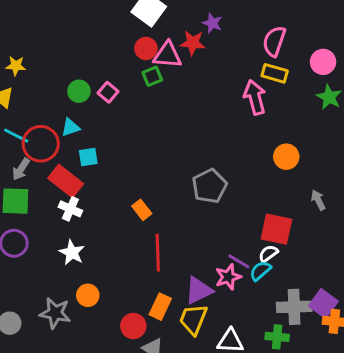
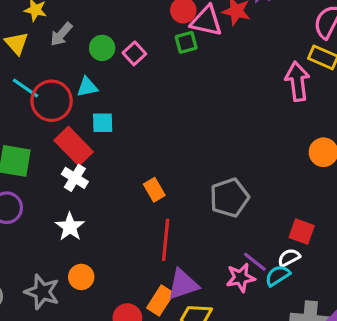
gray arrow: (21, 169) -> (61, 34), moved
gray pentagon: (210, 186) -> (229, 198), moved
red square: (276, 229) -> (302, 232), size x0.7
purple triangle: (199, 290) -> (183, 284), moved

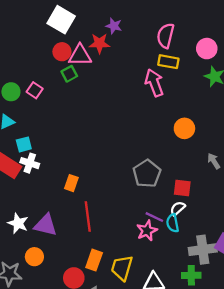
white cross: (75, 178) -> (30, 163), moved
orange rectangle: (154, 190) -> (71, 183), turned 63
gray pentagon: (229, 198) -> (147, 174), moved
cyan semicircle: (277, 276) -> (173, 223), turned -54
purple triangle: (183, 284) -> (46, 225), moved, turned 45

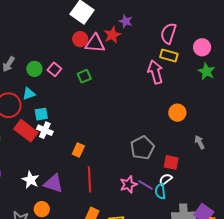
red star: (99, 43) -> (112, 35), turned -30
green square: (69, 74) -> (84, 76), moved
pink star: (147, 231) -> (128, 184), moved

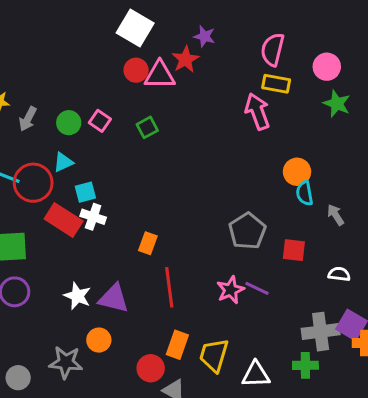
white semicircle: (166, 179) -> (339, 274), moved, turned 48
cyan semicircle: (160, 191) -> (305, 193), moved

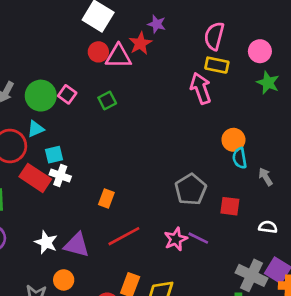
green circle: (69, 123) -> (41, 96), size x1.5
red line: (169, 287) -> (124, 236), turned 68
gray cross: (321, 332) -> (252, 275), turned 32

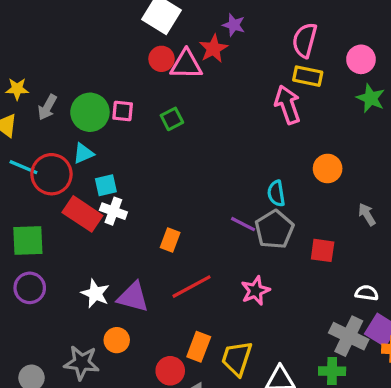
pink square: (67, 94) -> (123, 111), turned -30
cyan semicircle: (240, 158) -> (276, 193), moved
white semicircle: (268, 227) -> (367, 293), moved
purple line: (198, 238) -> (243, 224), moved

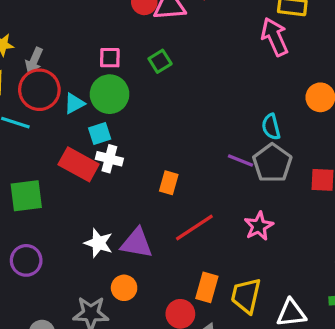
green circle: (90, 112) -> (110, 94), moved
red circle: (51, 174) -> (39, 90), moved
purple circle: (30, 288) -> (26, 260), moved

